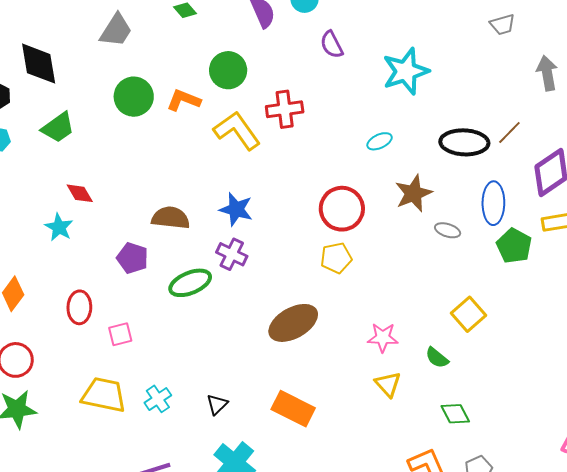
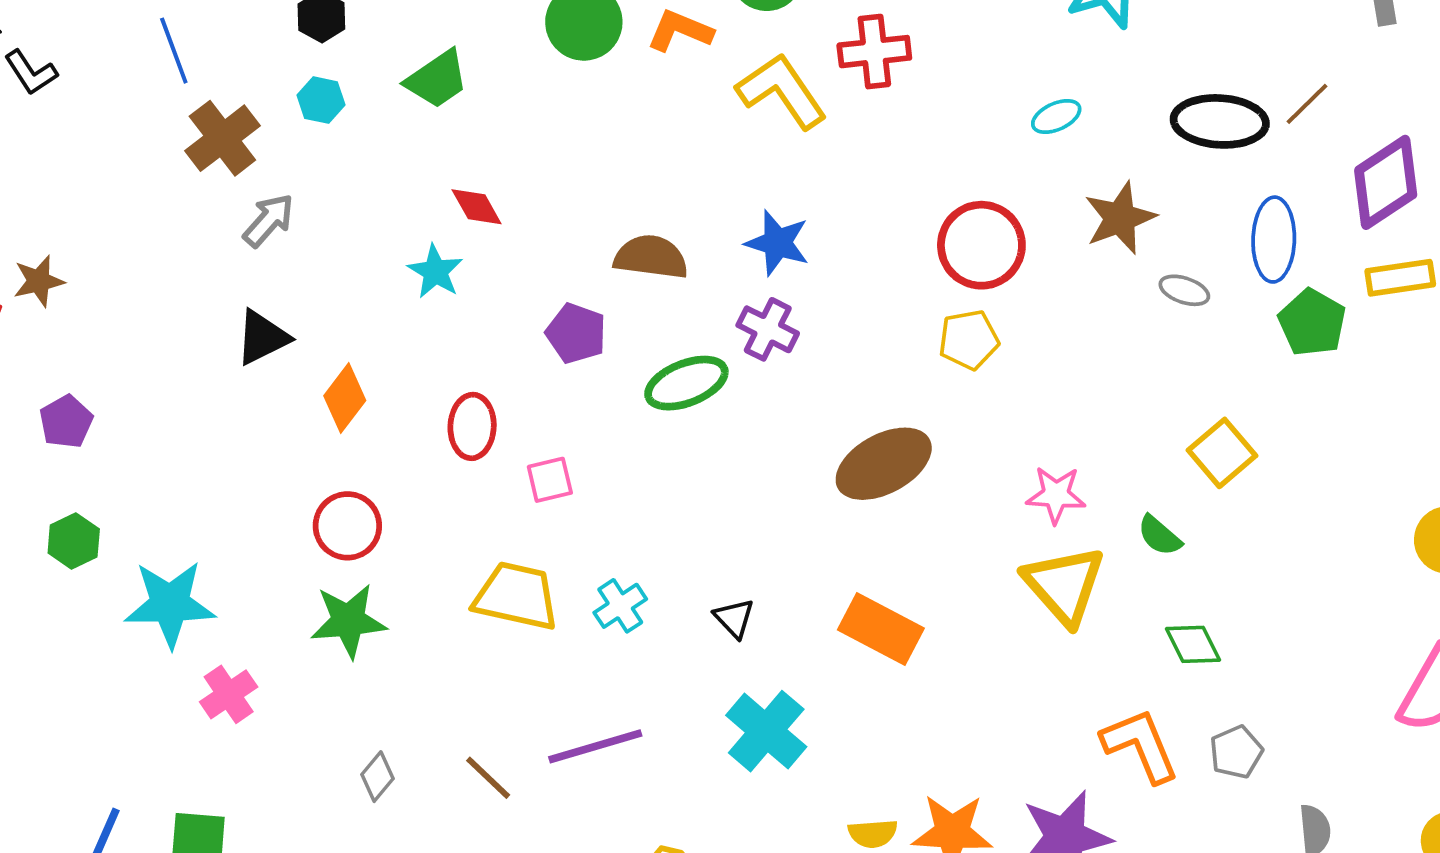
yellow triangle: (388, 384) -> (1064, 585), size x1.6
black triangle: (217, 404) -> (734, 618), turned -30

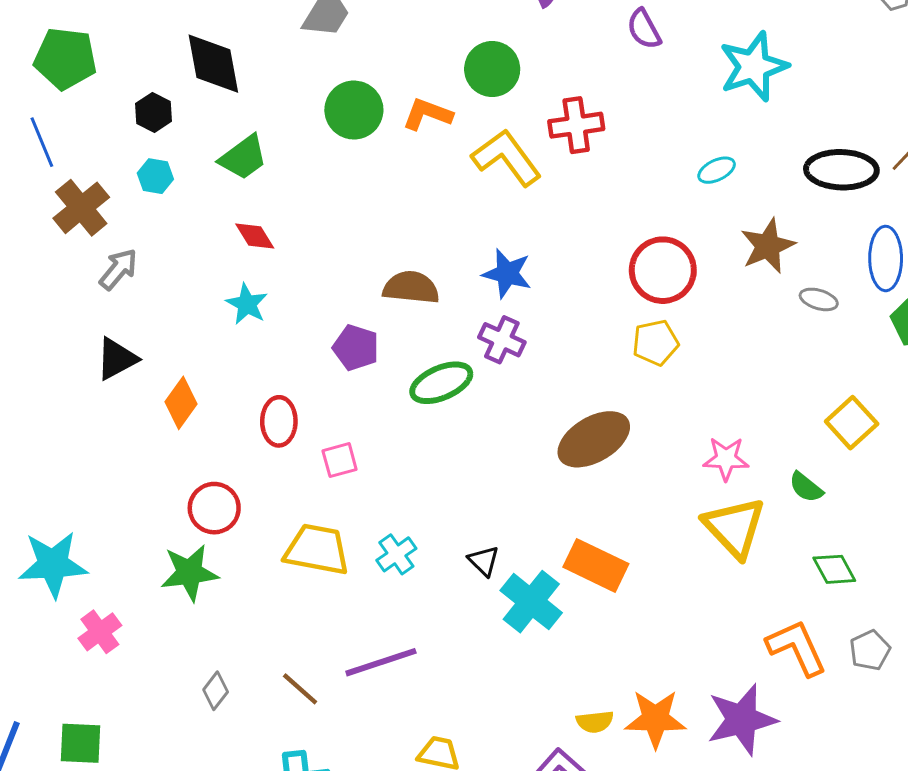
red diamond: (477, 207) -> (255, 236), moved
red circle: (347, 526) -> (214, 508), moved
cyan cross: (766, 731) -> (531, 602), moved

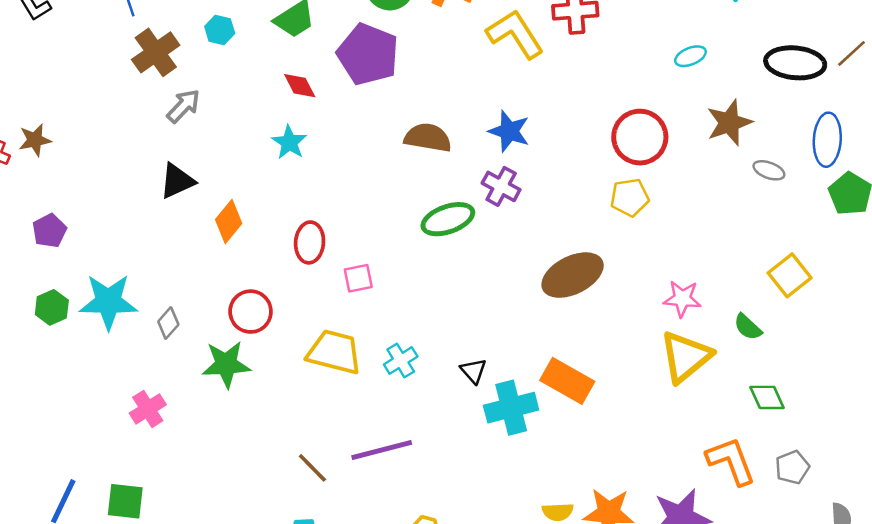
purple pentagon: (356, 348) -> (368, 54), moved, size x1.6
yellow triangle: (734, 527) -> (686, 357), turned 30
cyan star: (53, 564) -> (108, 302), moved
cyan cross: (531, 602) -> (511, 408), turned 33
gray diamond: (216, 691) -> (168, 323), moved

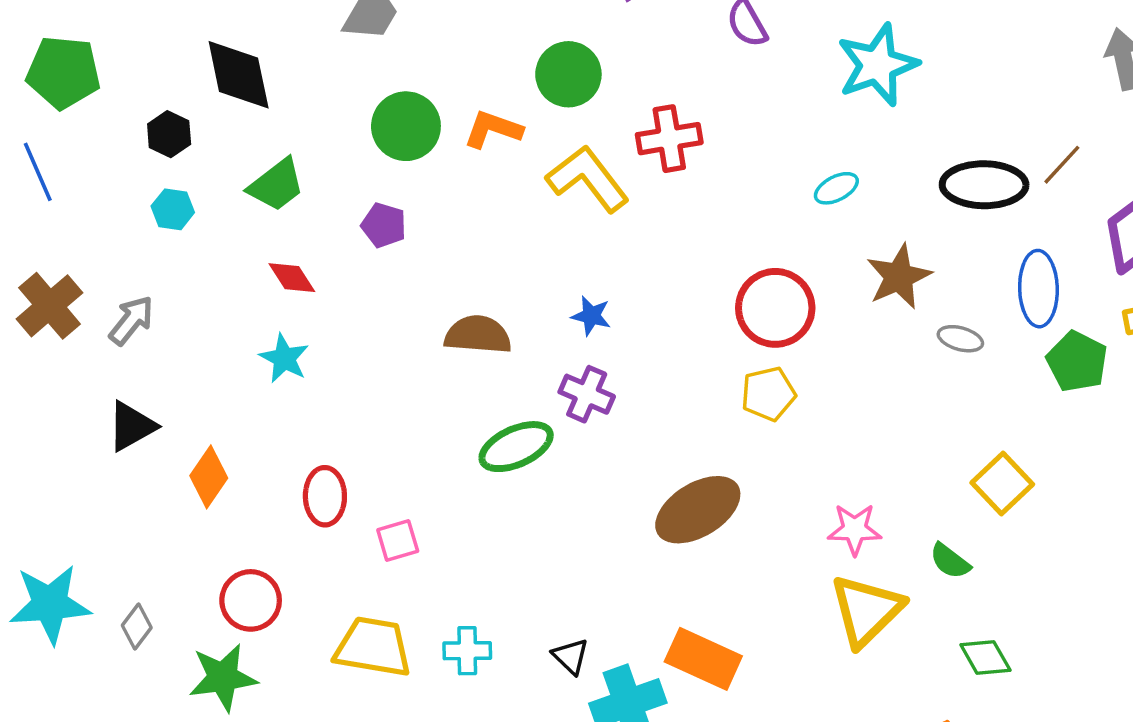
brown cross: (156, 52) -> (50, 306), moved
purple pentagon: (368, 54) -> (384, 225), size x0.5
blue star: (509, 131) -> (591, 316), size x0.7
cyan cross: (401, 361) -> (467, 651), turned 36

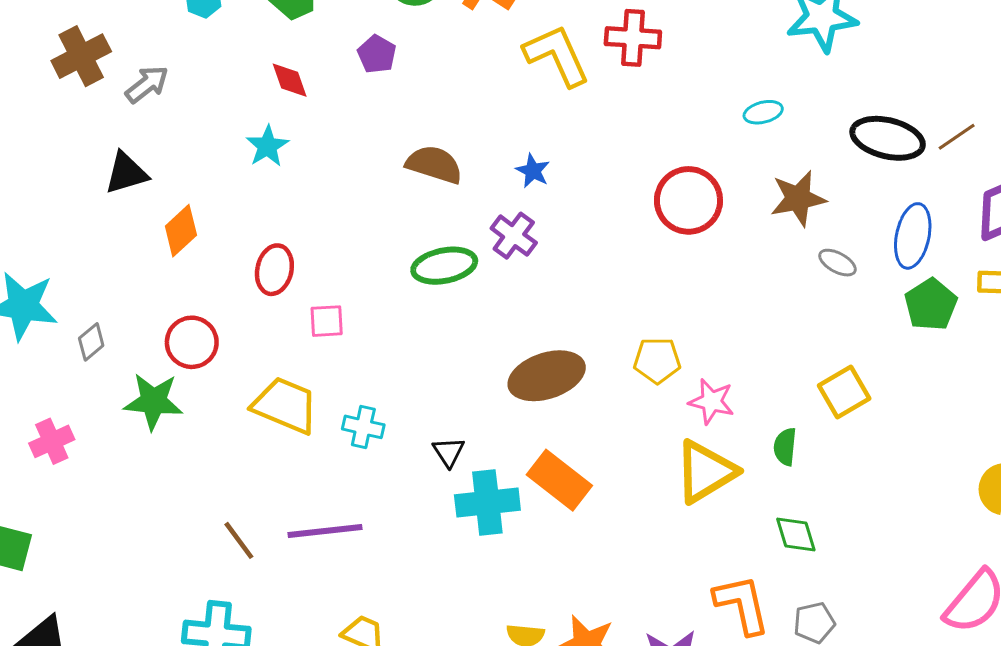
yellow pentagon: (768, 394) -> (657, 360), moved
brown ellipse: (698, 510) -> (547, 376), moved
green semicircle: (950, 561) -> (785, 447), turned 45

